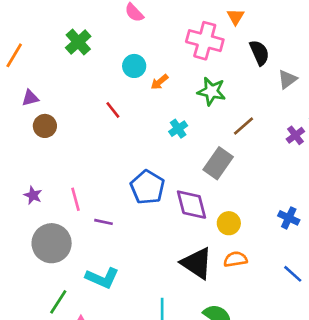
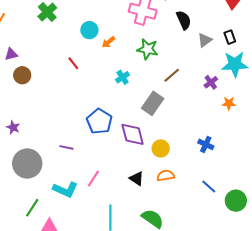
pink line: (76, 199) -> (93, 179), moved, turned 48
black triangle: (197, 263) -> (137, 179), size x0.6

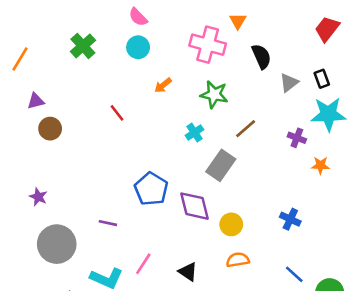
cyan circle: (89, 30) -> (138, 47), moved
cyan cross: (123, 77) -> (194, 133), moved
purple cross: (211, 82) -> (297, 138), turned -32
black triangle: (137, 179) -> (188, 272), moved

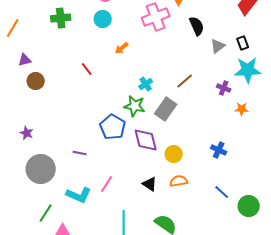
pink cross: (208, 45) -> (156, 17), turned -36
green cross: (83, 46) -> (61, 18), turned 36
green star: (214, 94) -> (135, 106), moved
black triangle: (188, 272) -> (150, 184), moved

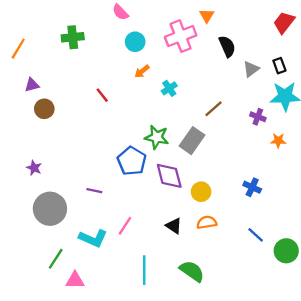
cyan circle: (103, 19) -> (135, 42), moved
cyan cross: (146, 84) -> (169, 88), moved

